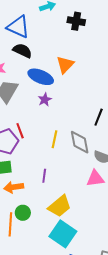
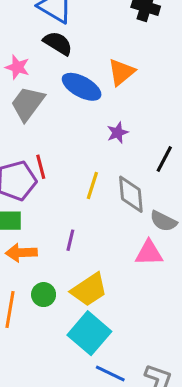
purple star: (45, 100) -> (118, 133), moved
green circle: (23, 213) -> (44, 295), moved

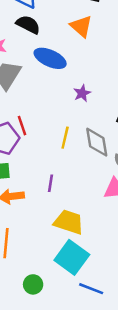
orange triangle: (121, 72) -> (81, 26), moved, turned -35
yellow trapezoid: (89, 290) -> (69, 222), turned -124
green circle: (44, 295) -> (33, 284), moved

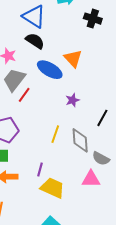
orange triangle: (81, 26) -> (73, 58), moved
red line: (22, 126) -> (24, 95), moved, turned 49
yellow trapezoid: (69, 222) -> (53, 188), moved

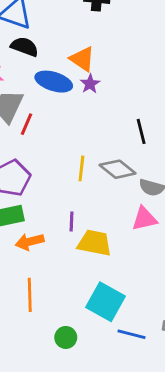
purple star: (72, 100) -> (90, 84), moved
black line: (102, 118) -> (141, 131), turned -30
gray diamond: (80, 140) -> (118, 169), turned -35

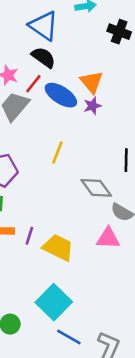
red line: (26, 124) -> (33, 84), moved
yellow line: (81, 168) -> (57, 153), moved
purple line: (71, 222) -> (29, 236), moved

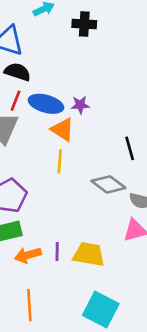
orange triangle: (92, 82) -> (63, 130), moved
purple star: (92, 106) -> (80, 105), turned 30

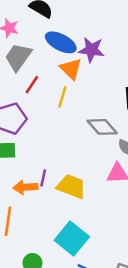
red line: (16, 101) -> (32, 85), moved
purple star: (80, 105) -> (91, 50), size x1.5
orange arrow: (28, 255) -> (25, 187), moved

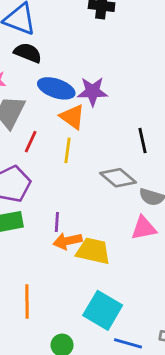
purple line: (43, 178) -> (57, 222), moved
orange arrow: (25, 187) -> (68, 241), moved

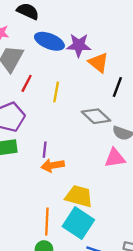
orange triangle: (72, 117) -> (98, 63), moved
black line: (143, 141) -> (117, 87), turned 30
yellow trapezoid: (93, 251) -> (79, 196), moved
orange line: (27, 302) -> (47, 222), moved

